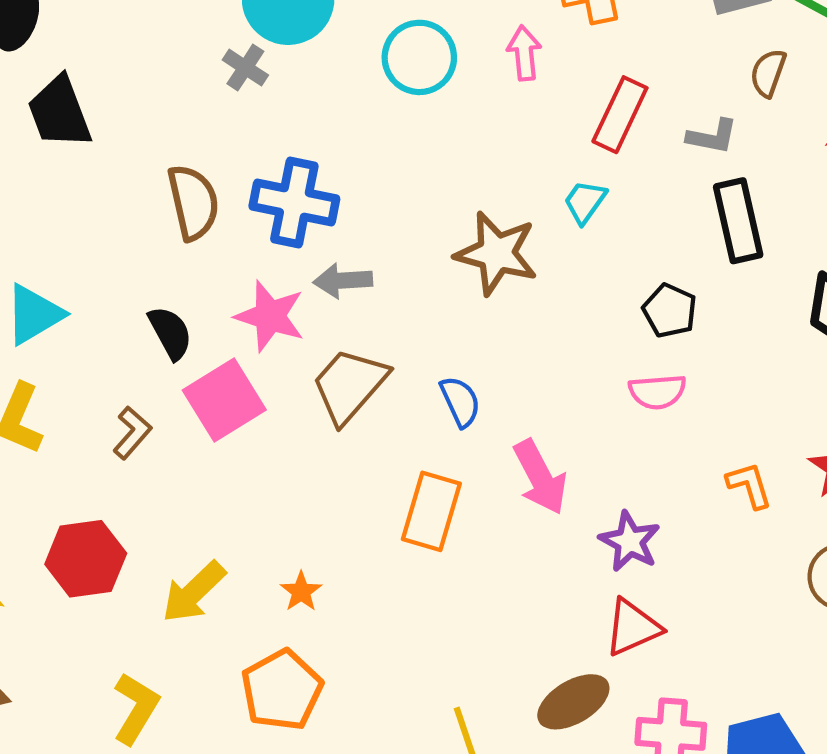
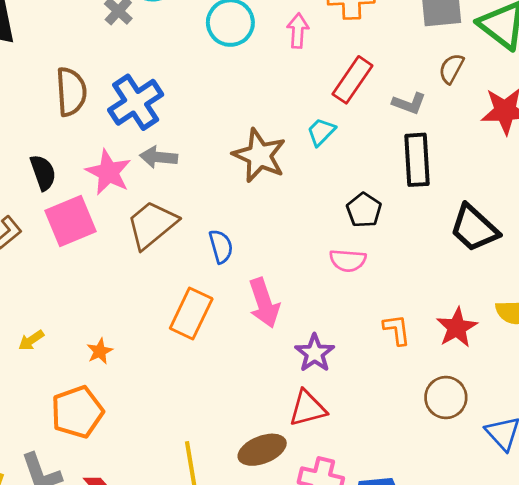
blue cross: (294, 202) -> (136, 102), turned 36
yellow arrow: (194, 592) -> (31, 340), size x0.6

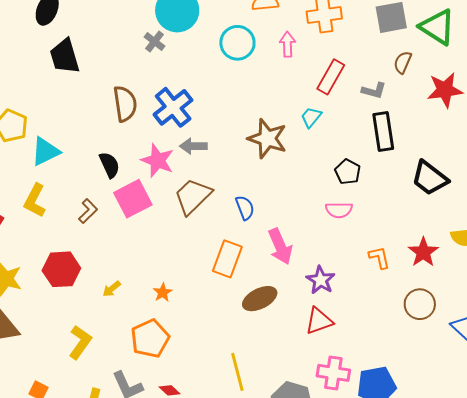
brown ellipse: (262, 450) -> (260, 299), moved

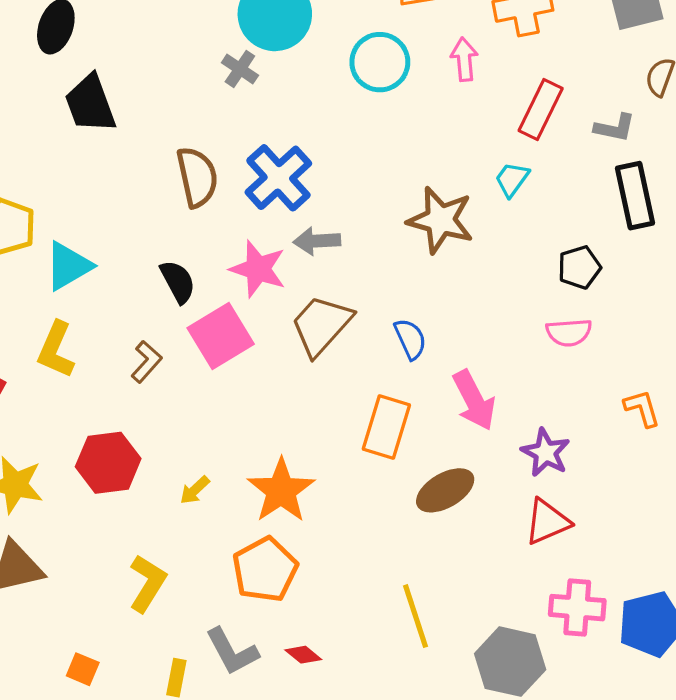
black pentagon: (348, 172) -> (579, 267), turned 30
orange star: (163, 292) -> (281, 491), size x2.0

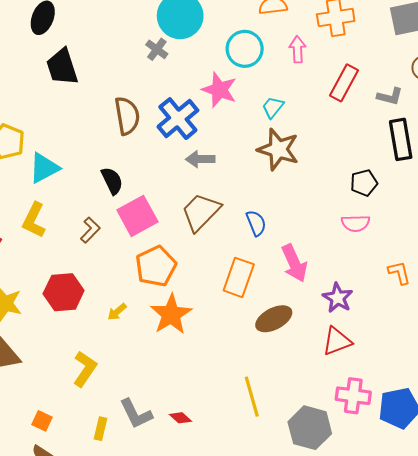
cyan trapezoid: (512, 179) -> (273, 107), moved
pink star: (258, 269) -> (219, 90), moved
orange pentagon: (265, 570) -> (156, 266), moved

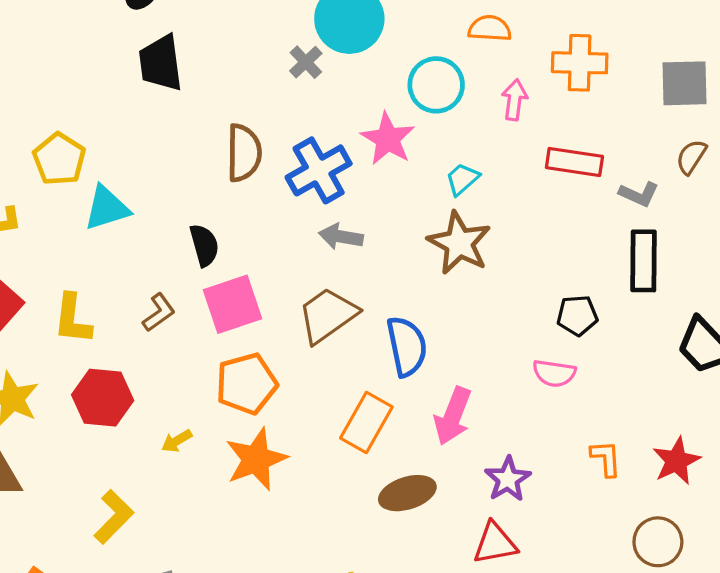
red rectangle: (344, 83) -> (574, 162), turned 60
yellow L-shape: (34, 220) -> (72, 319), moved, turned -30
blue semicircle: (256, 223) -> (407, 346), size x1.5
pink arrow: (294, 263) -> (453, 416), turned 36

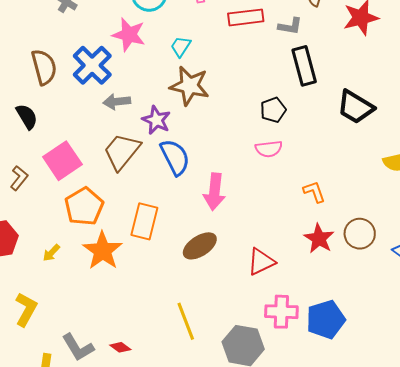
black semicircle: (204, 245) -> (27, 117), moved
orange rectangle: (366, 423) -> (144, 221), moved
red star: (676, 461) -> (319, 239), moved
purple star: (508, 479) -> (156, 120), moved

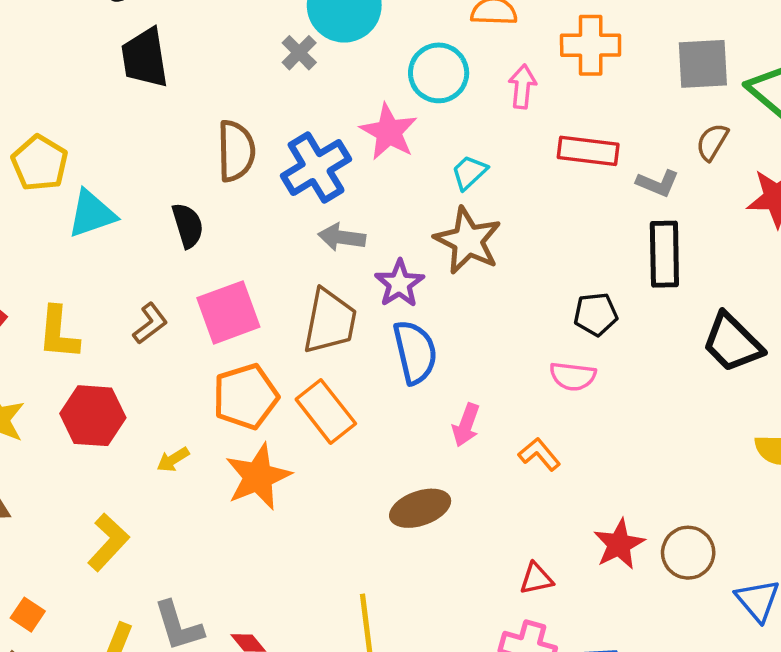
brown trapezoid: (122, 151) -> (330, 321), turned 138
pink arrow: (214, 192) -> (466, 425), size x0.7
orange L-shape: (314, 192) -> (539, 454), moved, turned -35
orange rectangle: (144, 221) -> (326, 411), moved, turned -66
red triangle: (261, 262) -> (536, 579), moved, size x0.7

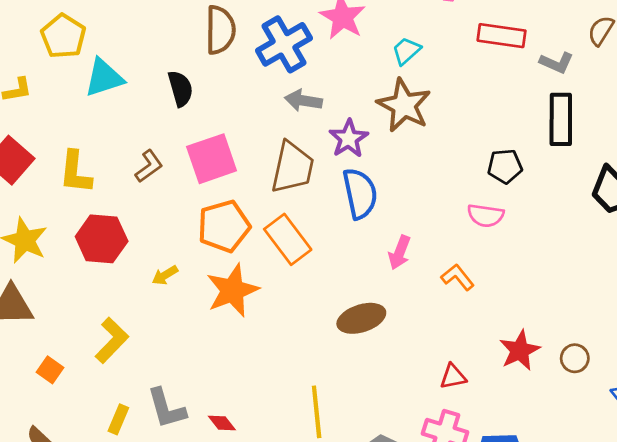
brown circle: (688, 553) -> (575, 358), size x0.7
orange square: (28, 615) -> (50, 370), moved

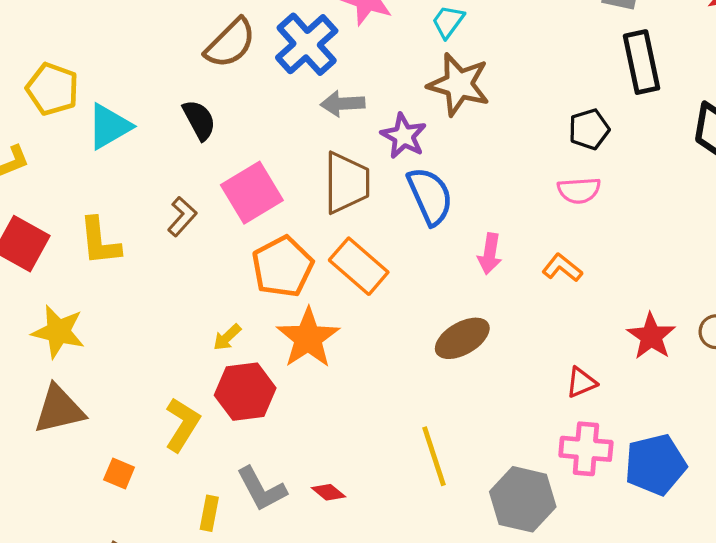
brown semicircle: (220, 30) -> (230, 43), turned 57
red hexagon: (102, 239) -> (245, 392), moved

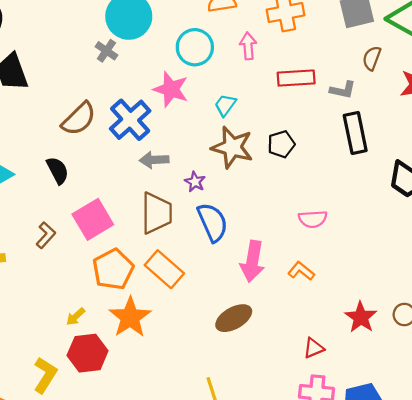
black pentagon: (589, 129) -> (281, 144), moved
purple star: (404, 136) -> (195, 182), size x0.7
pink arrow: (490, 254) -> (252, 261), size x1.5

